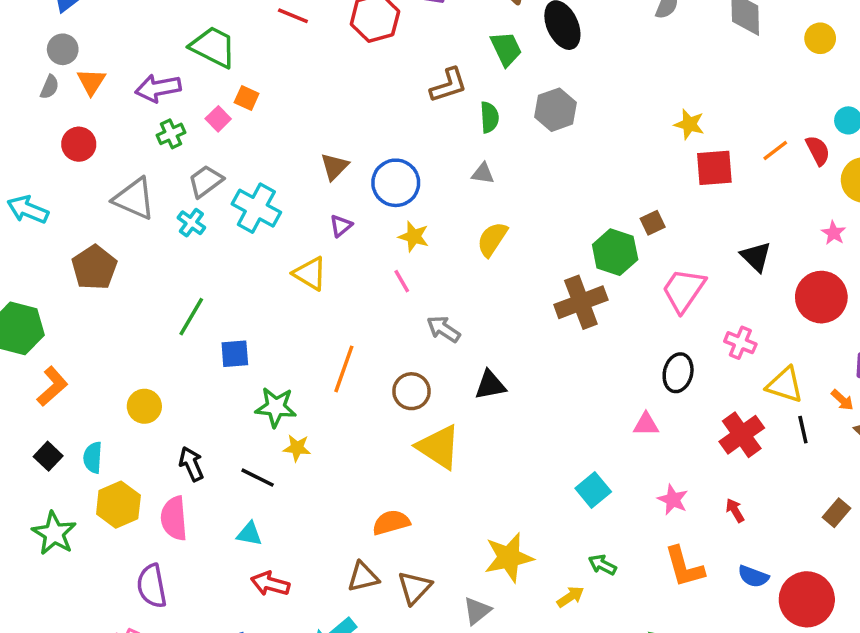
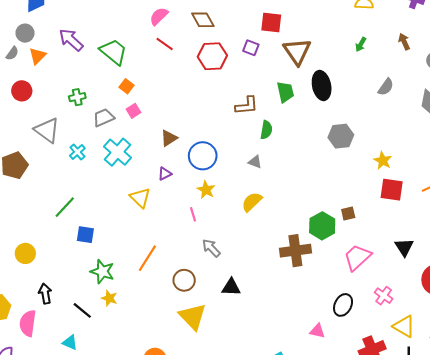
purple arrow: (158, 88) -> (71, 40), moved, turned 40
gray hexagon: (555, 110) -> (341, 136), moved
pink square: (218, 119) -> (133, 111), moved
gray trapezoid: (206, 181) -> (104, 118), moved

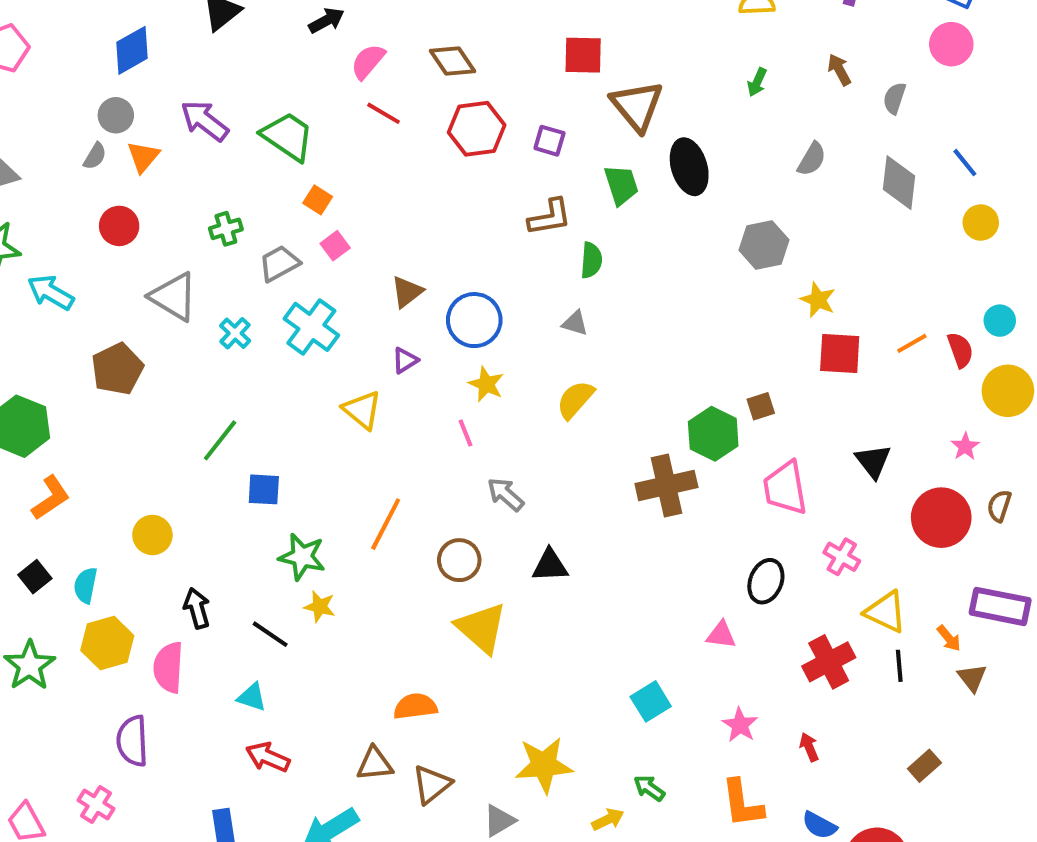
purple square: (251, 48) -> (549, 141), moved
gray hexagon: (341, 136) -> (764, 245), moved
pink trapezoid: (357, 257) -> (785, 488), turned -52

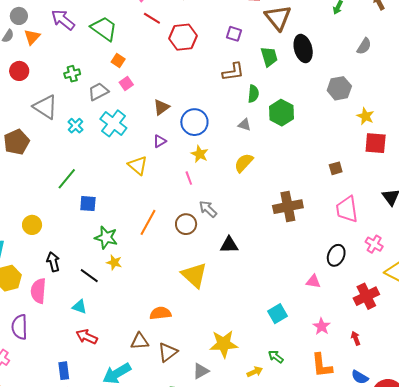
red hexagon: (477, 129) -> (183, 37), moved
green hexagon: (713, 434) -> (281, 113), moved
brown circle: (459, 560) -> (186, 224), moved

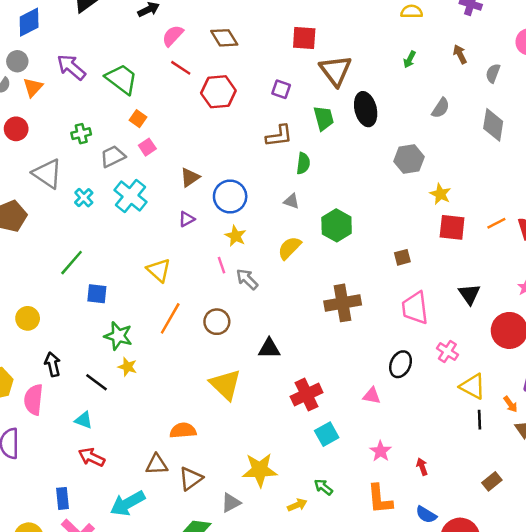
green hexagon: (281, 113) -> (337, 225), moved
yellow triangle: (138, 165) -> (159, 270), moved
gray arrow: (208, 209) -> (247, 279), moved
red cross: (366, 296) -> (307, 395), moved

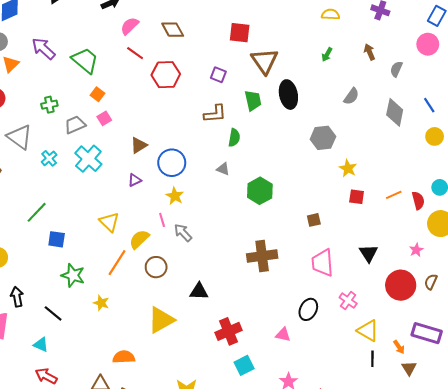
red square: (452, 227) -> (357, 197), size x0.7
yellow semicircle: (289, 248) -> (139, 239), moved
yellow star: (128, 367) -> (101, 303), moved
yellow triangle: (226, 385) -> (161, 320), turned 44

